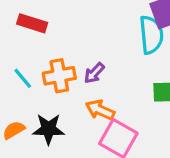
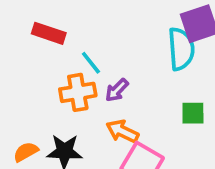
cyan line: (23, 78) -> (91, 63), moved

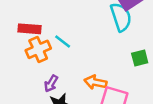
purple arrow: (117, 90) -> (51, 84), moved
orange cross: (78, 92) -> (38, 49), moved

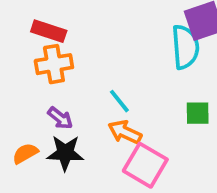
cyan line: (63, 41) -> (119, 101), moved
purple arrow: (51, 84) -> (60, 118), turned -96

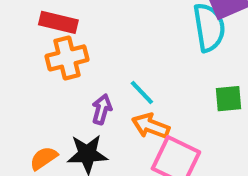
purple arrow: (60, 118) -> (102, 109), moved, turned -108

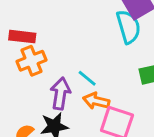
purple arrow: (102, 109) -> (60, 94), size x1.5

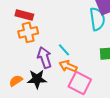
purple arrow: (60, 94) -> (44, 58), turned -35

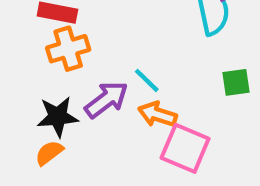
purple arrow: (44, 58) -> (106, 100), turned 75
black star: (37, 79) -> (58, 117), moved

